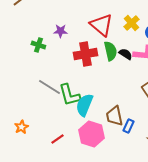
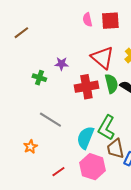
green L-shape: (69, 95) -> (106, 128), moved, turned 45
orange star: (21, 127) -> (30, 147), moved

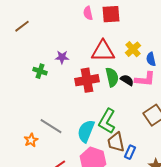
red triangle: (102, 58) -> (103, 51), turned -40
gray line: (50, 120) -> (51, 126), moved

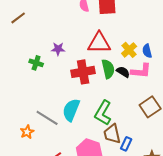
yellow cross: (133, 49) -> (129, 50), moved
cyan semicircle: (86, 131) -> (71, 110), moved

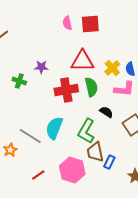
black semicircle: (123, 72) -> (106, 112), moved

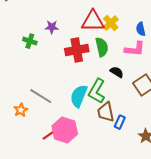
yellow cross: (112, 68) -> (111, 23), moved
cyan semicircle: (54, 128) -> (79, 96), moved
pink hexagon: (72, 170) -> (65, 130), moved

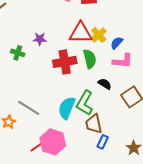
blue semicircle: (141, 29) -> (117, 43), moved, turned 56
blue rectangle: (120, 122) -> (103, 142), moved

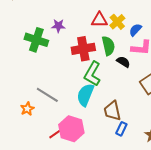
red triangle: (81, 33) -> (99, 20), size x0.7
green cross: (18, 53) -> (36, 40), size x1.6
black semicircle: (105, 84) -> (123, 62), moved
green L-shape: (85, 103) -> (92, 74), moved

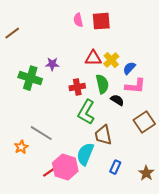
red cross: (83, 49) -> (77, 87), size x0.7
cyan semicircle: (85, 95) -> (85, 154), moved
brown trapezoid: (112, 111) -> (103, 135), moved

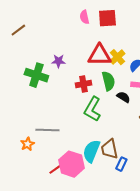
red triangle: (93, 58) -> (99, 55), size x1.4
gray line: (41, 133) -> (47, 130), turned -30
brown trapezoid: (103, 135) -> (109, 149), moved

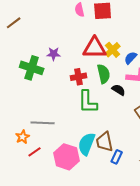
green L-shape: (92, 109) -> (88, 102), turned -30
red line: (55, 169) -> (35, 152), moved

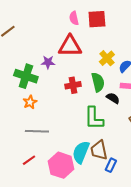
red triangle: (95, 48) -> (70, 46), moved
green L-shape: (88, 102) -> (94, 118), moved
orange star: (23, 137) -> (30, 102), moved

